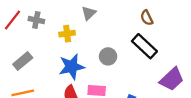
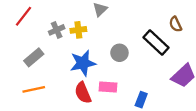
brown semicircle: (147, 18) -> (175, 24), moved
gray cross: (36, 20) -> (57, 30), moved, turned -35

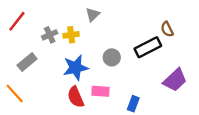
black rectangle: (156, 42) -> (148, 47), turned -70
orange line: (34, 89) -> (15, 94), moved, turned 60

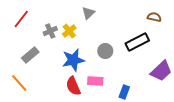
brown semicircle: (167, 29) -> (154, 17), moved, turned 128
yellow cross: (71, 35) -> (69, 31), turned -32

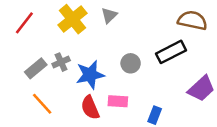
brown semicircle: (154, 17) -> (192, 20), size x1.6
gray cross: (50, 31) -> (61, 62), moved
yellow cross: (69, 31) -> (72, 19), moved, size x1.6
orange line: (19, 83) -> (42, 104), moved

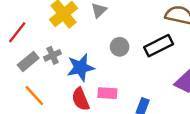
red line: (24, 23) -> (17, 32), moved
gray circle: (131, 63) -> (120, 47), moved

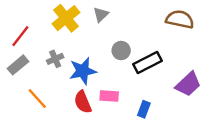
black rectangle: (159, 46) -> (148, 63), moved
gray rectangle: (28, 61) -> (18, 65), moved

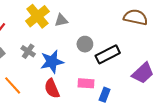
gray triangle: (101, 15) -> (61, 20), moved, turned 32
gray cross: (55, 59) -> (28, 51), turned -32
pink rectangle: (109, 96) -> (86, 83), moved

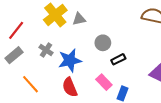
black rectangle: (108, 54) -> (118, 59), moved, size x0.6
pink rectangle: (86, 83) -> (104, 82), turned 42

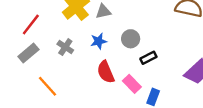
blue star: (70, 60) -> (99, 41), moved, size x0.6
red semicircle: (70, 87) -> (106, 72), moved

